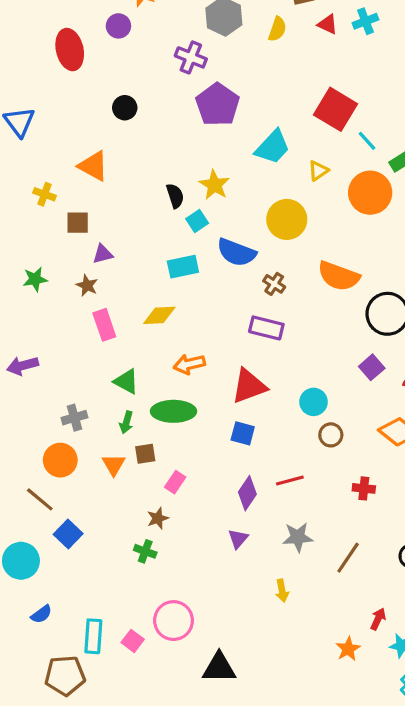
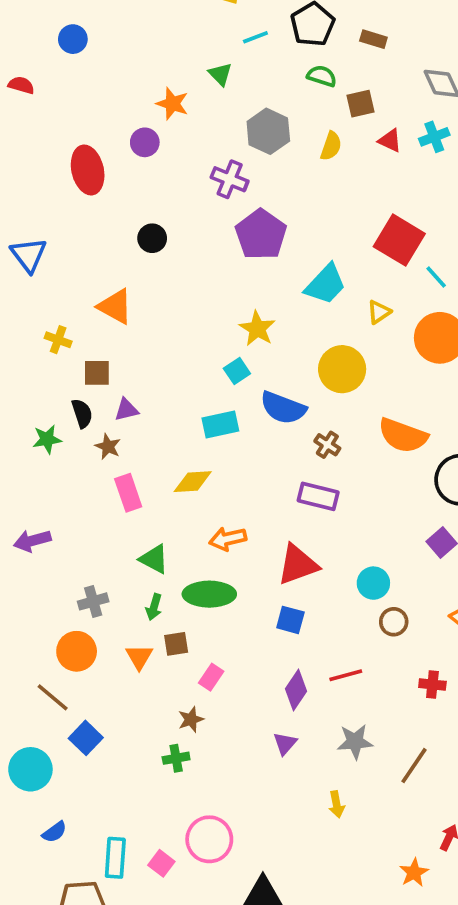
black semicircle: (175, 196) -> (82, 413), moved
green cross: (145, 551) -> (176, 758), turned -30

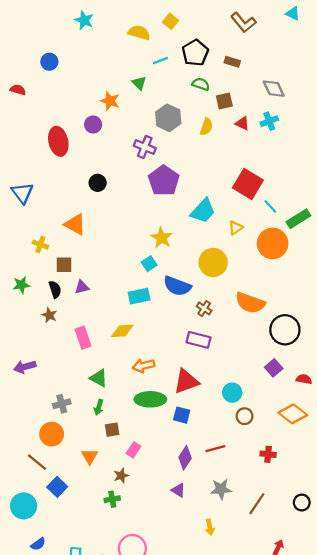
green star: (47, 439) -> (21, 285), moved
brown star: (108, 447) -> (49, 315), moved
green ellipse: (209, 594) -> (150, 399), moved
orange triangle: (139, 657) -> (90, 457), moved
purple triangle: (285, 743) -> (178, 490), turned -40

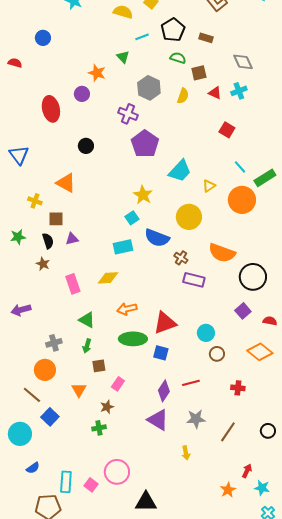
red square: (248, 184) -> (227, 130), moved, size x0.6
purple rectangle: (199, 340) -> (194, 280), moved
purple triangle: (178, 490) -> (158, 420), size x1.6

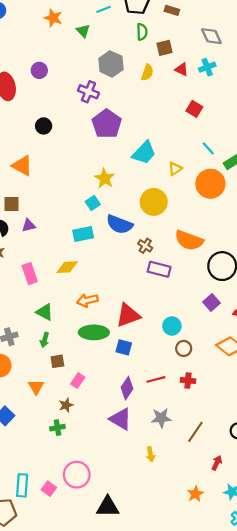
green semicircle: (178, 58) -> (142, 32), turned 70
orange star: (97, 73) -> (53, 18), moved
red cross: (238, 388) -> (188, 381), moved
red arrow: (247, 471) -> (217, 463), moved

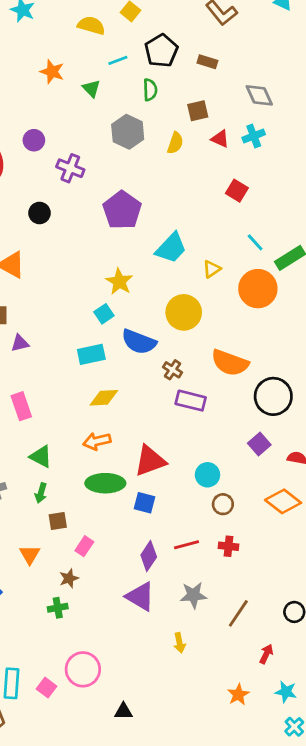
green semicircle: (142, 32) -> (150, 90), moved
purple cross: (88, 92) -> (70, 168), moved
yellow diamond: (67, 267) -> (104, 398), moved
black triangle: (108, 507) -> (123, 711), size x0.6

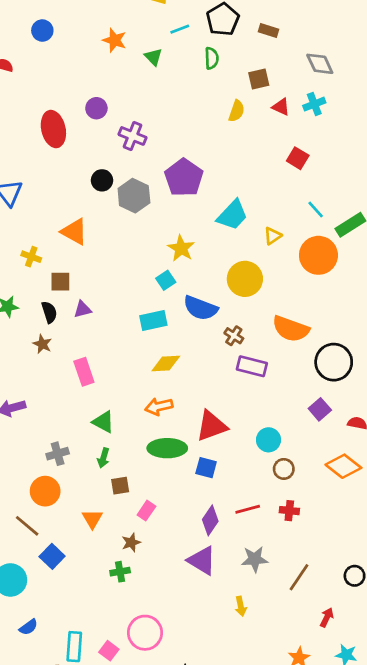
gray hexagon: (128, 132) -> (134, 196), moved

